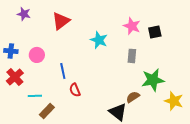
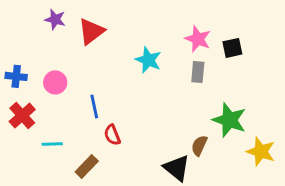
purple star: (24, 14) -> (55, 19), moved
gray rectangle: (132, 56) -> (198, 72), moved
green star: (153, 80) -> (229, 120), turned 30
brown semicircle: (133, 97) -> (199, 146), turned -32
brown rectangle: (47, 111) -> (87, 167), moved

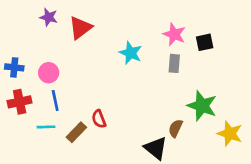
blue line: (94, 106) -> (55, 100), moved
red cross: (22, 115) -> (20, 102), turned 30
brown rectangle: (87, 167) -> (76, 132), moved

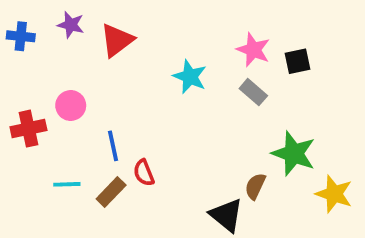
gray rectangle: (174, 63) -> (253, 92), turned -54
blue cross: (14, 67) -> (21, 36), moved
blue line: (55, 100) -> (113, 146), moved
red cross: (20, 102) -> (28, 129), moved

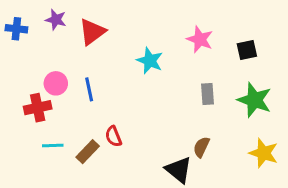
black square: (298, 61) -> (247, 50), moved
gray rectangle: (253, 92) -> (207, 94), moved, turned 45
red cross: (28, 129) -> (38, 108), moved
blue line: (113, 146) -> (89, 89), moved
green star: (294, 154) -> (254, 100), moved

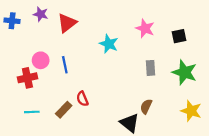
cyan line: (53, 146) -> (32, 112), moved

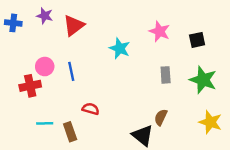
red semicircle: (82, 99) -> (91, 109), turned 128
brown rectangle: (64, 110) -> (70, 132), moved, turned -63
cyan line: (32, 112) -> (45, 123), moved

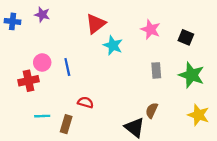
red triangle: (74, 25) -> (96, 24), moved
black square: (197, 40) -> (186, 37), turned 35
brown rectangle: (70, 132) -> (66, 124), turned 36

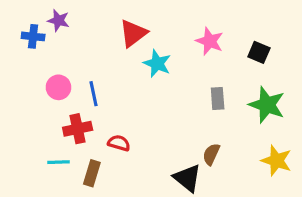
blue cross: (13, 21) -> (33, 36), moved
red cross: (29, 81) -> (78, 129), moved

